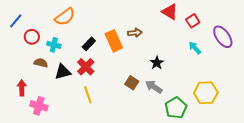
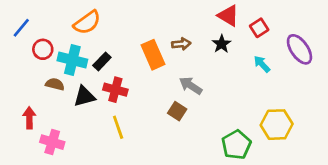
black rectangle: (89, 44) -> (102, 61), moved
cyan cross: (54, 45) -> (72, 60), size x1.5
black star: (157, 63) -> (222, 44), moved
red cross: (86, 67) -> (115, 90), turned -30
gray arrow: (154, 87) -> (191, 86), moved

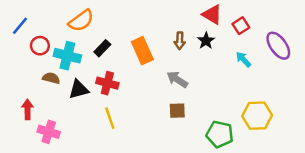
brown arrow: (181, 44) -> (180, 41), moved, turned 98
black rectangle: (102, 61) -> (102, 48), moved
brown square: (177, 111) -> (177, 111), moved, turned -35
green pentagon: (236, 145) -> (220, 134), turned -30

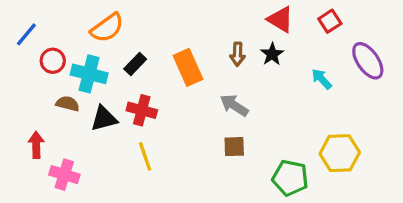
red square: (241, 26) -> (330, 21), moved

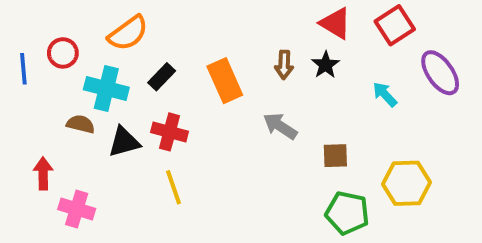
red square: (330, 21) -> (395, 25), size x1.4
blue line: (26, 34) -> (23, 69), moved, turned -45
red circle: (53, 61) -> (63, 53), moved
brown square: (234, 147) -> (335, 156), moved

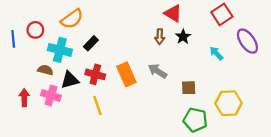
red triangle: (335, 23) -> (173, 13), moved
orange rectangle: (225, 81) -> (126, 74), moved
pink cross: (77, 209) -> (51, 95), moved

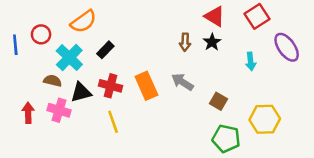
red triangle: (173, 13) -> (215, 16), moved
cyan cross: (60, 50) -> (69, 58), turned 30
cyan arrow: (216, 53) -> (251, 61), turned -144
brown square: (189, 88) -> (218, 101), turned 32

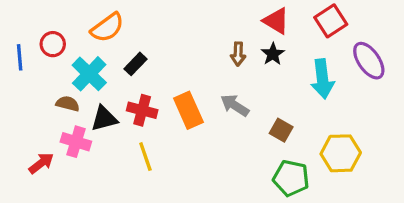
cyan arrow: (251, 61) -> (322, 79), size x1.6
red arrow: (28, 113) -> (41, 163), moved, turned 54

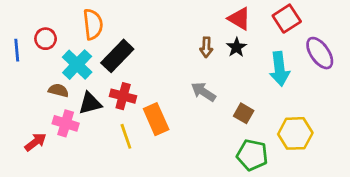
orange semicircle: (107, 28) -> (93, 24), turned -60
black rectangle: (135, 64) -> (117, 56), size x1.6
orange rectangle: (188, 110) -> (156, 119), moved

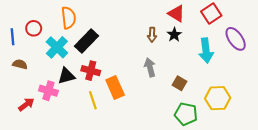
brown semicircle: (58, 90) -> (20, 64), moved
gray arrow: (203, 92) -> (150, 67), turned 42

